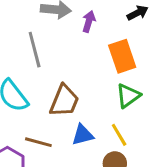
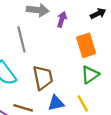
brown trapezoid: (64, 101) -> (43, 78), turned -35

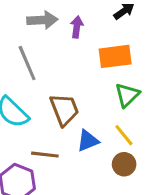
orange rectangle: (86, 45) -> (115, 56), turned -70

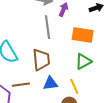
gray line: (27, 63) -> (47, 27), moved
brown line: (45, 155) -> (21, 85), turned -30

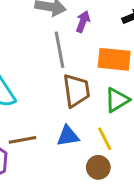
brown trapezoid: (41, 60) -> (76, 90), moved

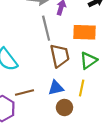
yellow line: (105, 139) -> (82, 88), turned 42
brown circle: (98, 167) -> (64, 107), moved

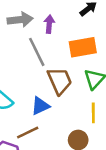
blue triangle: (56, 88) -> (40, 106), moved

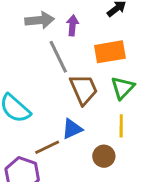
blue triangle: (40, 106) -> (72, 129), moved

